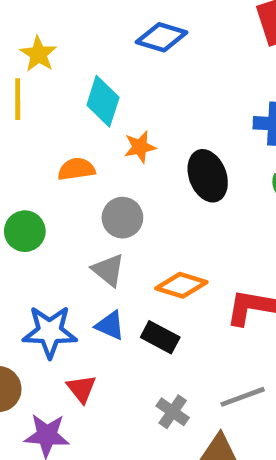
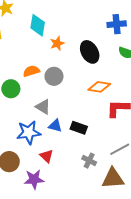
orange semicircle: (76, 169) -> (31, 71), moved
gray triangle: (108, 270) -> (43, 107), moved
orange diamond: (181, 285) -> (99, 87), moved

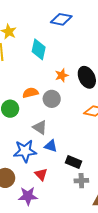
orange star: (57, 43) -> (62, 75), moved
black rectangle: (79, 128) -> (73, 162), moved
gray cross: (89, 161) -> (81, 181), turned -32

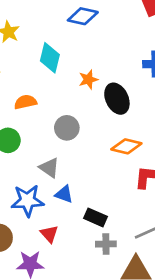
orange star: (62, 75) -> (88, 79), moved
orange semicircle: (30, 93) -> (25, 102), moved

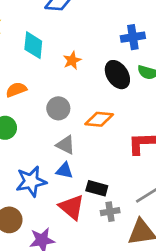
black ellipse: (117, 99) -> (117, 75), moved
orange diamond: (126, 146) -> (99, 119), moved
gray triangle: (49, 168) -> (66, 145), moved
red triangle: (49, 234) -> (72, 207), moved, size x1.5

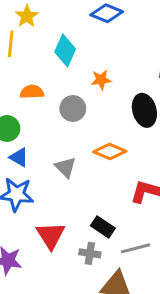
gray circle: (58, 108) -> (73, 108), moved
blue triangle: (64, 171) -> (19, 157), moved
black rectangle: (97, 188) -> (103, 227), moved

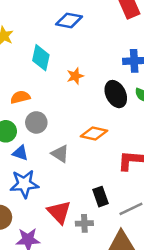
gray circle: (73, 108) -> (36, 122), moved
black rectangle: (103, 227) -> (101, 197), turned 48
gray cross: (90, 253) -> (84, 223), moved

